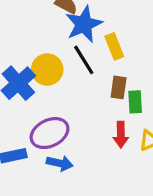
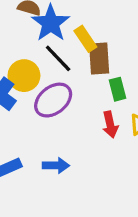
brown rectangle: (119, 87) -> (99, 59), moved, size x1.4
purple ellipse: (50, 133) -> (53, 100), moved

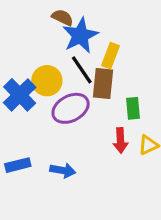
yellow rectangle: (85, 39) -> (111, 56), turned 45
brown rectangle: (99, 59) -> (103, 83), moved

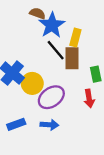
yellow circle: (47, 81) -> (32, 83), moved
purple ellipse: (71, 108) -> (51, 97), moved

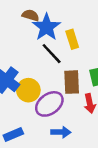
yellow rectangle: (75, 38) -> (72, 39), turned -30
brown rectangle: (72, 58) -> (72, 82), moved
blue arrow: (49, 125) -> (61, 132), moved

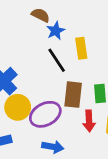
blue star: (46, 27) -> (56, 31), size x0.6
yellow circle: (28, 90) -> (18, 107), moved

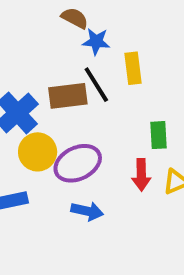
blue star: (56, 31) -> (96, 42), turned 30
brown rectangle: (73, 95) -> (68, 96), moved, turned 75

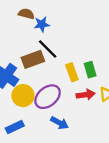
yellow rectangle: (133, 68) -> (72, 72), moved
red arrow: (141, 175) -> (86, 95), turned -84
blue arrow: (87, 211) -> (59, 123), turned 30

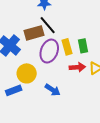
yellow circle: (23, 96) -> (27, 73), moved
purple ellipse: (48, 97) -> (49, 51), moved, turned -35

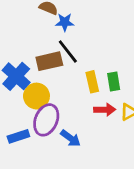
purple ellipse: (49, 51) -> (46, 120), moved
yellow circle: (27, 73) -> (36, 96), moved

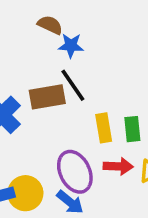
yellow circle: (36, 96) -> (25, 193), moved
purple ellipse: (46, 120) -> (75, 172), moved, turned -52

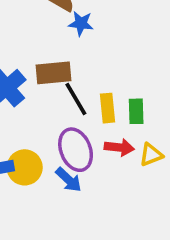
black line: (73, 85) -> (76, 99), moved

